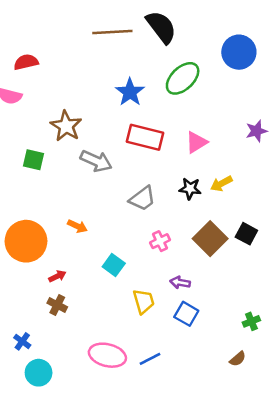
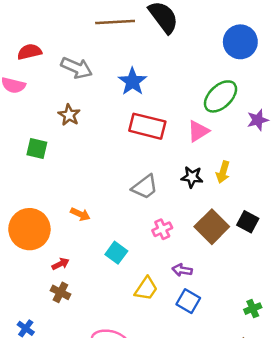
green ellipse: (183, 78) -> (220, 96), moved
brown star: (66, 126) -> (69, 115), size x0.7
gray arrow: (96, 161) -> (77, 68), moved
yellow arrow: (221, 184) -> (223, 172), turned -45
yellow trapezoid: (144, 301) -> (146, 289), turned 50

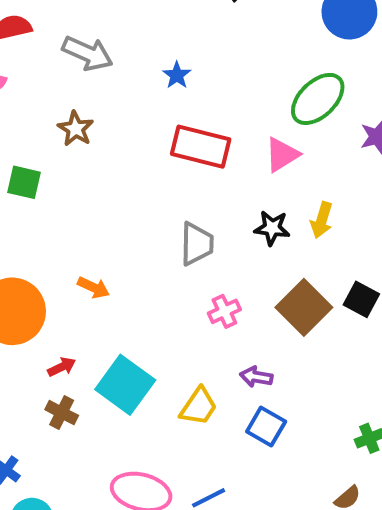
blue star: (132, 82) -> (177, 75), size x0.6
gray trapezoid: (145, 187) -> (197, 244), turned -52
cyan square: (116, 253) -> (125, 385), moved, size x1.6

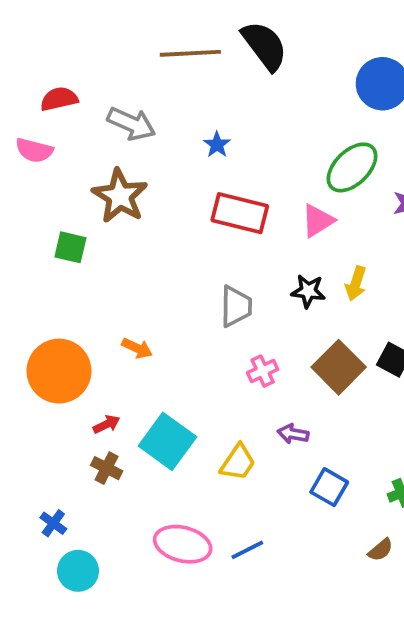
brown star: (76, 129) -> (120, 196), size x1.6
blue square: (266, 426) -> (329, 487), moved

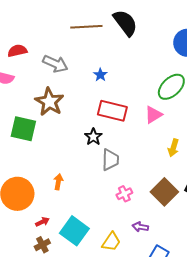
green square: (70, 247) -> (23, 129), size x1.5
black star: (308, 291) -> (93, 137), moved, turned 30
orange arrow: (137, 348) -> (58, 182), turned -105
brown cross: (107, 468) -> (42, 245), turned 35

